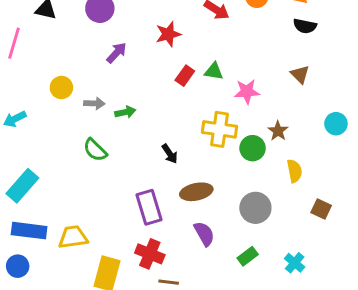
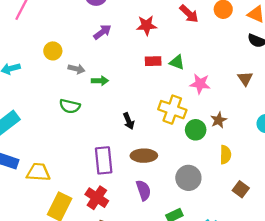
red rectangle: (185, 76) -> (153, 61), turned 42
green semicircle: (95, 150) -> (70, 106), turned -42

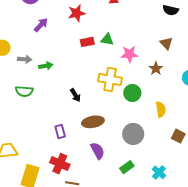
brown star: (219, 120) -> (156, 68), moved
purple rectangle: (104, 160) -> (60, 132), size x0.6

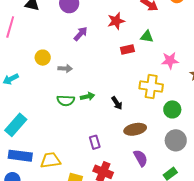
green triangle: (107, 40) -> (147, 37), moved
green arrow: (46, 66) -> (88, 96), moved
green circle: (132, 93) -> (172, 109), moved
purple rectangle: (60, 132) -> (95, 142), moved

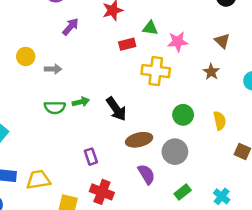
pink star: (170, 61) -> (178, 42), moved
yellow cross: (151, 86) -> (156, 71), moved
black arrow: (117, 103) -> (116, 109), size x1.5
gray circle: (176, 140) -> (175, 152), moved

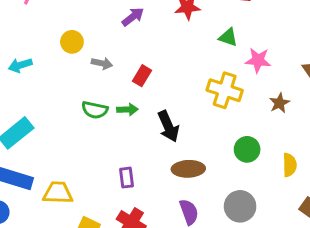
red rectangle: (127, 44) -> (142, 76), moved, turned -56
brown star: (211, 72) -> (279, 103), moved
gray circle: (175, 152) -> (240, 206), moved

